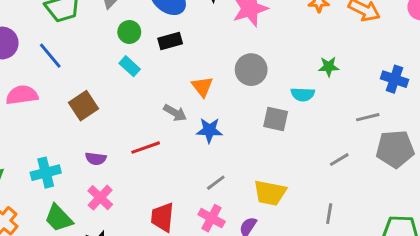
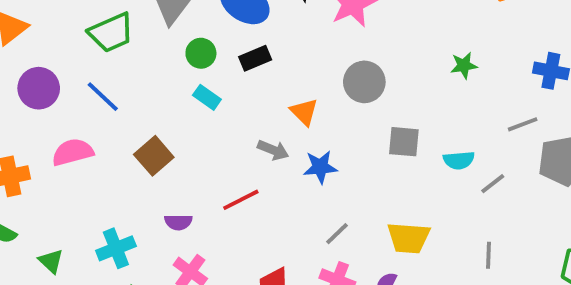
cyan semicircle: (303, 94) -> (459, 160), moved

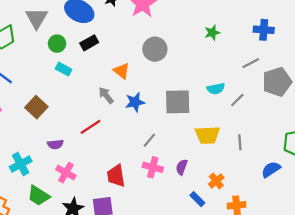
gray square: (404, 142) -> (178, 102), moved, size x1.4
gray arrow: (273, 150) -> (106, 95), turned -144
yellow trapezoid: (409, 238) -> (207, 135), moved

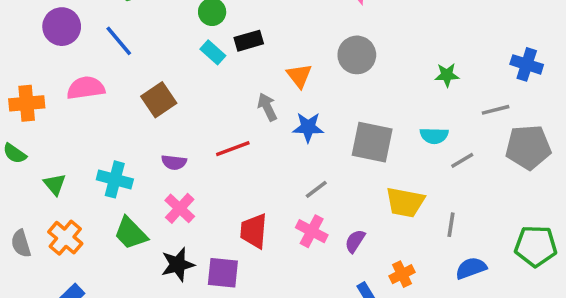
green star: (212, 33) -> (447, 75), moved
black rectangle: (89, 43) -> (249, 41), moved
cyan cross: (21, 164) -> (115, 179), turned 30
blue semicircle: (271, 169) -> (471, 268), moved

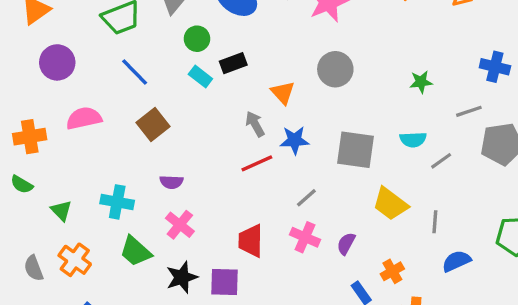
blue line: (119, 41) -> (135, 72), moved
red line: (233, 149) -> (257, 163), moved
yellow trapezoid: (405, 202) -> (390, 204), turned 30

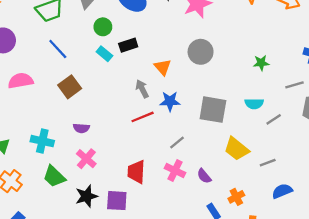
gray line: (435, 222) -> (268, 163), turned 63
purple semicircle: (346, 244) -> (204, 176), turned -70

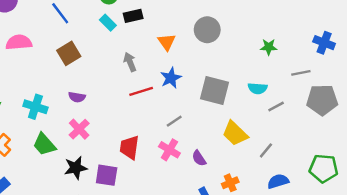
gray arrow: (142, 89) -> (130, 62), moved
blue star: (170, 101) -> (171, 78), turned -30
gray line: (268, 163) -> (266, 150), turned -35

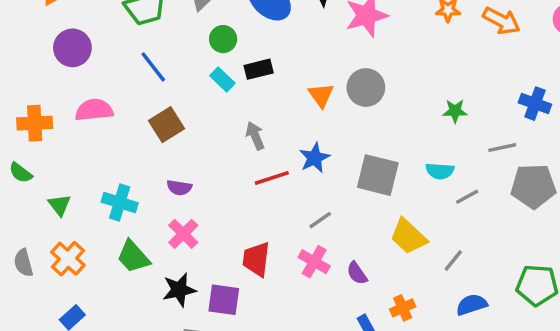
orange triangle: (167, 42) -> (321, 95), moved

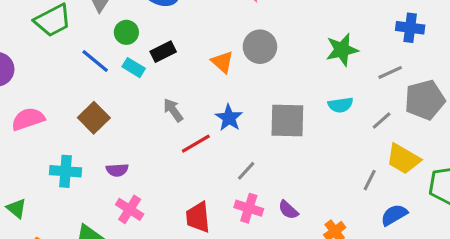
blue line: (153, 67) -> (95, 61), moved
green star: (455, 111) -> (342, 50), size x1.5
gray line: (467, 197) -> (382, 121), moved
cyan cross: (120, 202) -> (65, 171), moved
yellow trapezoid: (408, 236) -> (403, 159), moved

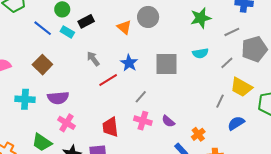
purple semicircle: (117, 170) -> (58, 98), size x1.5

